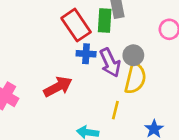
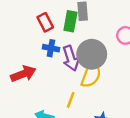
red rectangle: (76, 25) -> (45, 22), size x0.7
gray circle: (133, 55) -> (92, 54), size x1.6

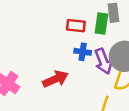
red rectangle: (45, 22) -> (76, 26), turned -54

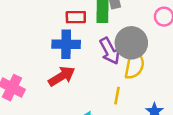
blue cross: (83, 52) -> (66, 44), moved, size x1.5

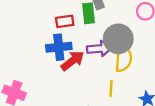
purple arrow: (110, 51) -> (99, 49), turned -60
red arrow: (62, 76) -> (73, 61), moved

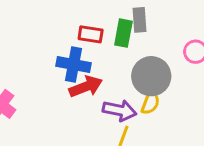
purple arrow: (99, 49) -> (120, 110), moved
yellow semicircle: (123, 58) -> (150, 103), size x0.7

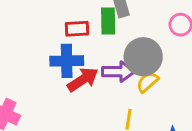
yellow semicircle: (150, 103) -> (148, 82), turned -140
purple arrow: (120, 110) -> (118, 72), moved

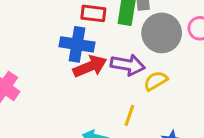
gray circle: (143, 57) -> (162, 33), moved

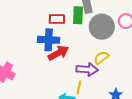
purple arrow: (128, 65) -> (87, 69), moved
yellow line: (129, 115) -> (79, 87), moved

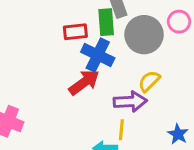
blue cross: (49, 40) -> (98, 55), moved, turned 30

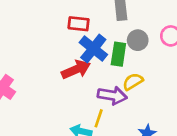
green rectangle: (106, 22) -> (118, 54), moved
gray circle: (144, 35) -> (138, 40), size x0.6

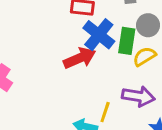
yellow semicircle: (133, 82) -> (144, 56), moved
purple arrow: (112, 95) -> (138, 96), moved

